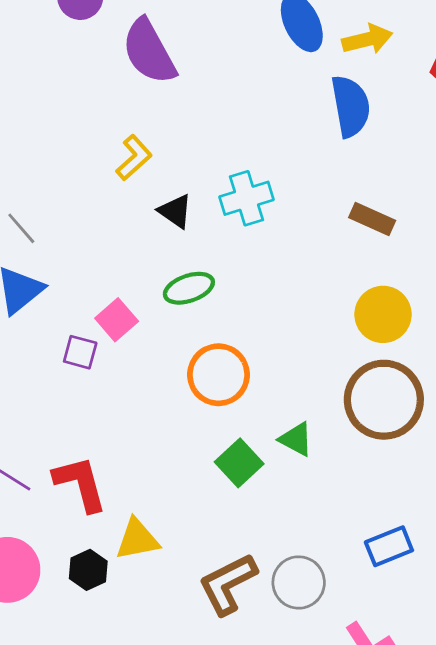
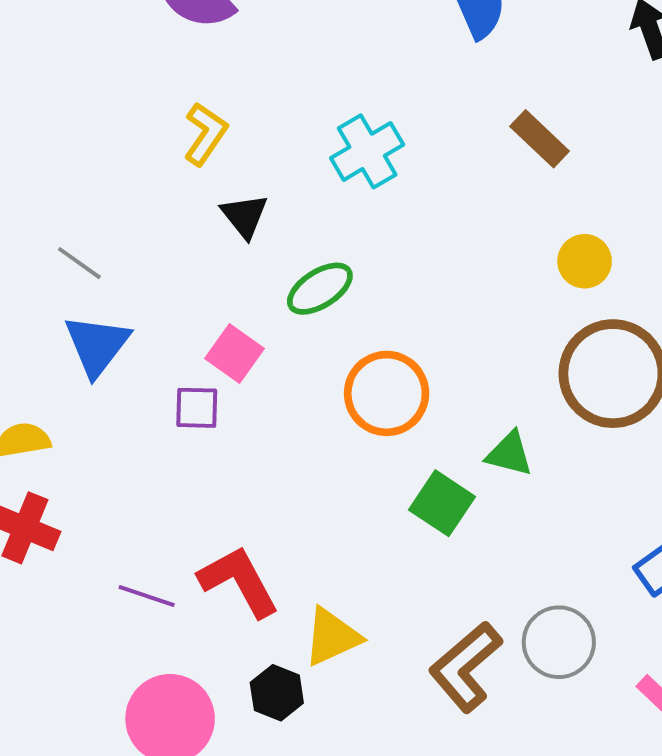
black triangle: (175, 211) -> (245, 216), moved, turned 30
brown rectangle: (372, 219) -> (540, 139), turned 33
yellow circle: (383, 314) -> (585, 261), size x0.7

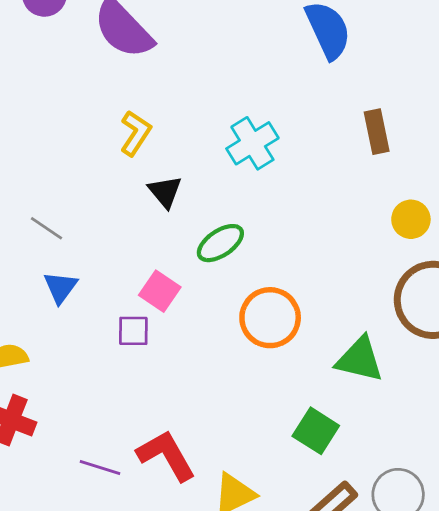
brown rectangle: (540, 139) -> (377, 132), turned 36
blue triangle: (97, 345) -> (60, 287), size x0.7
green triangle: (509, 454) -> (360, 359), size x1.4
green square: (442, 503) -> (316, 431), moved

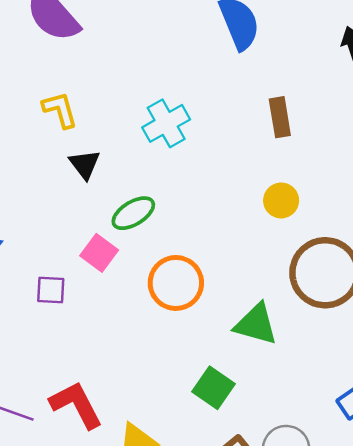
yellow L-shape: (136, 133) -> (60, 110), turned -51
yellow circle: (411, 219) -> (281, 200), moved
pink square: (160, 291) -> (99, 253), moved

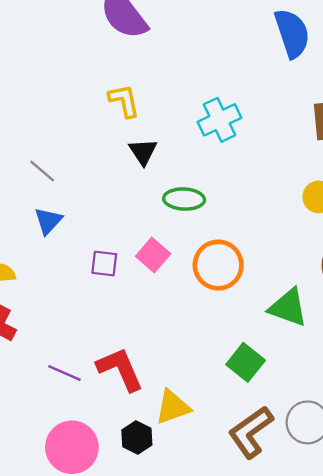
green ellipse: (133, 213) -> (184, 199), turned 30
pink square: (99, 253) -> (153, 255), moved

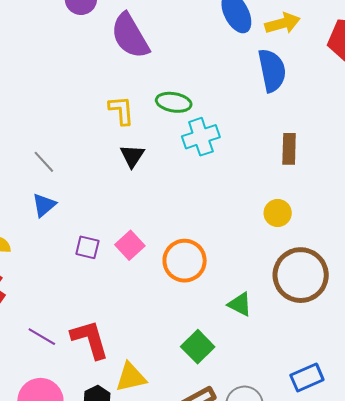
green ellipse: (184, 199) -> (174, 102), moved
green triangle: (288, 308) -> (240, 304), size x0.7

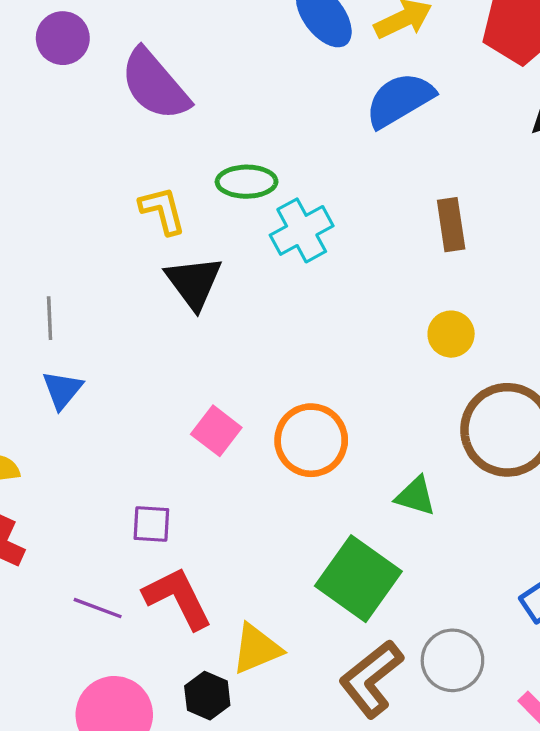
blue semicircle: (272, 70) -> (400, 100), turned -99
black triangle: (132, 156) -> (194, 282), size x1.4
gray line: (44, 162) -> (50, 318), turned 50
purple square: (87, 247) -> (151, 524), moved
green square: (198, 347) -> (358, 579), size x1.5

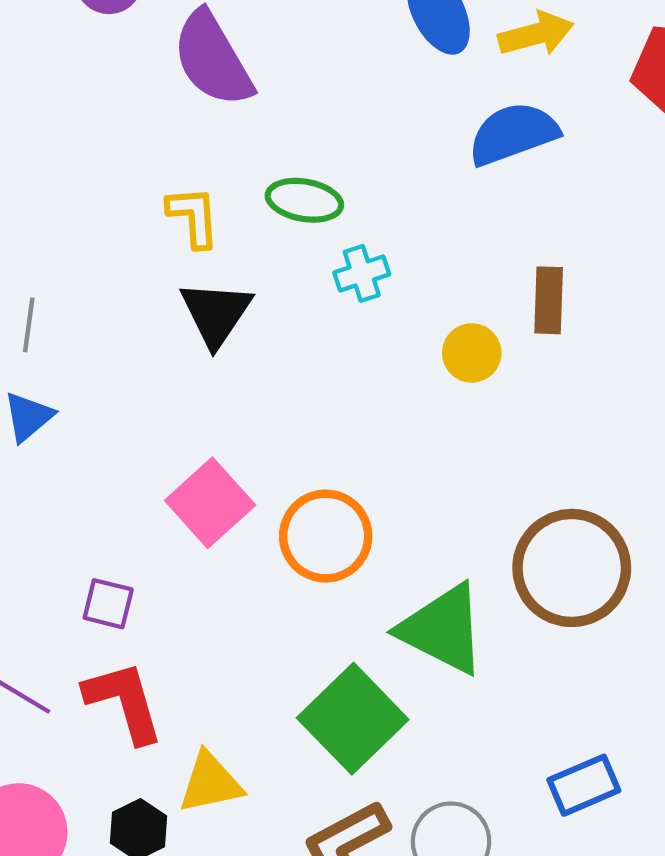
cyan cross: (302, 230) -> (362, 273), size x0.7
yellow circle: (451, 334) -> (472, 353), moved
pink square: (216, 431) -> (210, 503), size x1.4
green triangle: (415, 496) -> (443, 629), size x1.8

